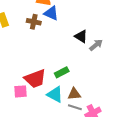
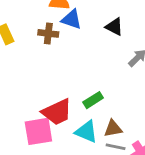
black triangle: (81, 36) -> (114, 27), moved
pink square: (21, 91) -> (38, 131), size x1.5

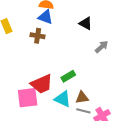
blue triangle: (71, 19) -> (45, 17), moved
brown cross: (48, 33) -> (38, 36), moved

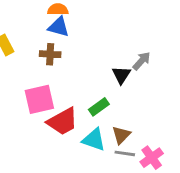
black triangle: (86, 23) -> (121, 75), moved, turned 40
pink square: (28, 98) -> (39, 99), moved
brown triangle: (82, 98) -> (121, 135), turned -32

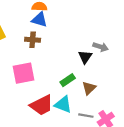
gray arrow: (142, 61) -> (101, 47), turned 64
red trapezoid: (63, 121) -> (42, 105), moved
brown triangle: (121, 135) -> (89, 88), moved

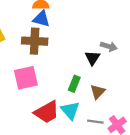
brown cross: (33, 40) -> (35, 41), size x1.5
green rectangle: (68, 80) -> (74, 84), turned -32
cyan triangle: (63, 104) -> (70, 110), turned 30

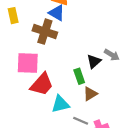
green rectangle: (74, 84) -> (79, 76), moved, turned -56
cyan triangle: (70, 110) -> (60, 104), turned 42
red trapezoid: (47, 112) -> (42, 84), moved, turned -35

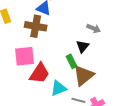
gray arrow: (112, 55) -> (94, 28), moved
brown triangle: (90, 94) -> (84, 75), size x1.6

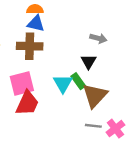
red trapezoid: (40, 73) -> (27, 103), moved
cyan triangle: (58, 88) -> (63, 83), moved, turned -30

